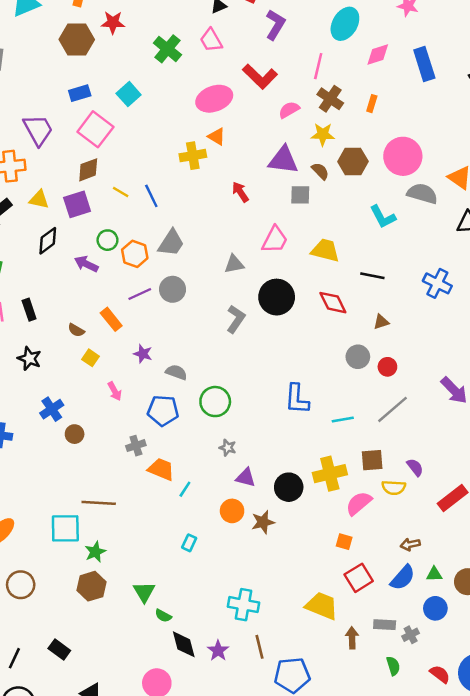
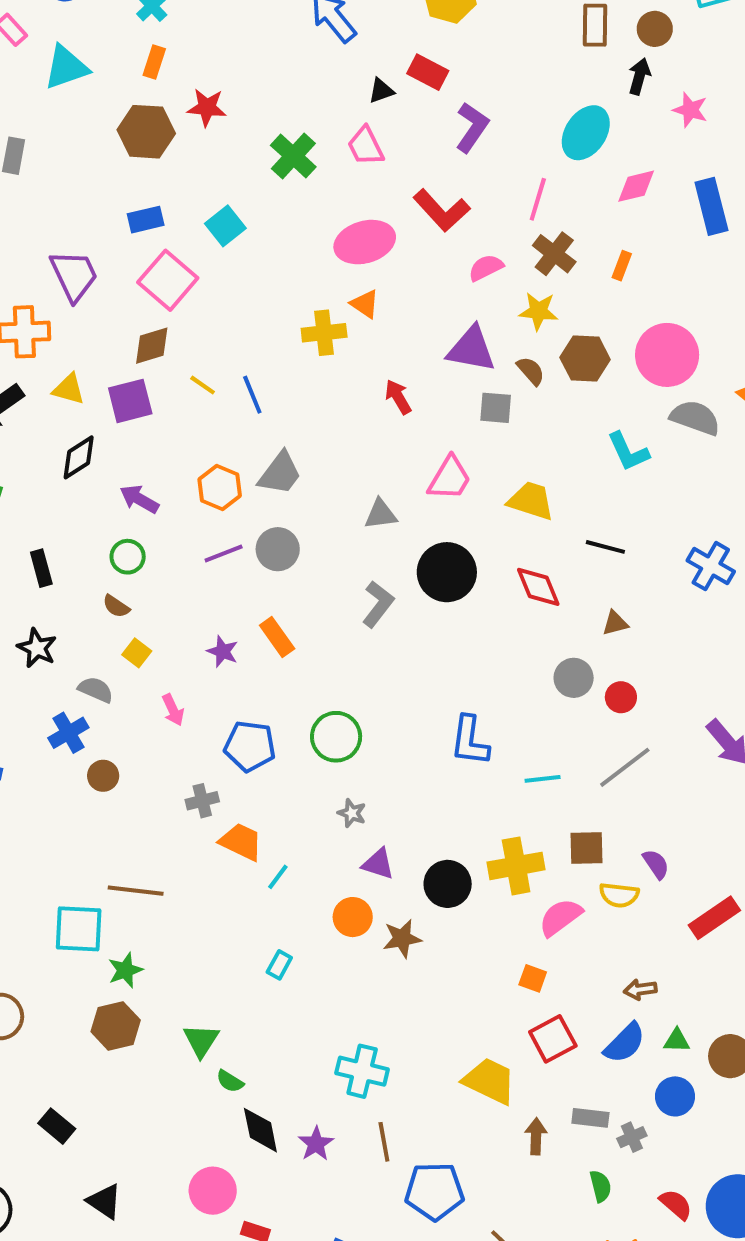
green circle: (107, 240) -> (128, 557), moved
orange rectangle: (111, 319) -> (277, 637), moved
gray semicircle: (176, 372) -> (96, 690), moved

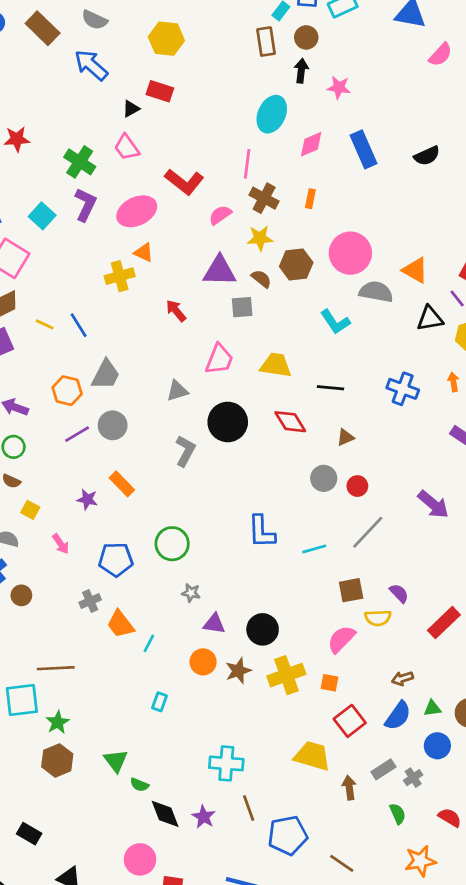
purple L-shape: (472, 127) -> (85, 205), moved
orange trapezoid: (241, 842) -> (120, 624), turned -144
yellow cross: (516, 866) -> (286, 675), moved
gray rectangle: (590, 1118) -> (383, 769), turned -30

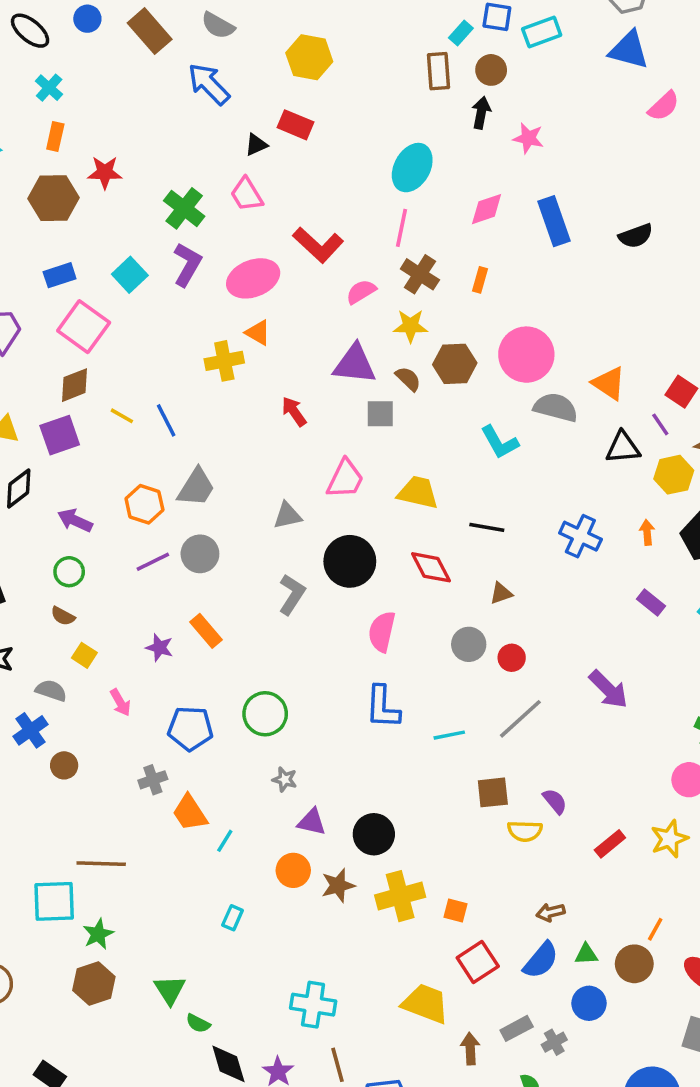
cyan ellipse: (272, 114) -> (412, 168), moved
red rectangle: (444, 623) -> (610, 844), size x0.7
pink semicircle: (341, 639) -> (382, 632), moved, turned -36

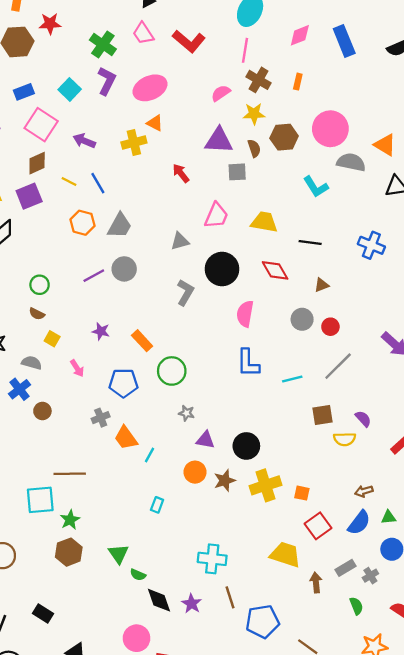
red L-shape: (318, 245) -> (189, 41), moved
brown semicircle: (408, 379) -> (254, 148), turned 30
orange hexagon: (144, 504) -> (82, 223), moved
purple arrow: (75, 520) -> (84, 141), moved
orange rectangle: (206, 631) -> (142, 341), moved

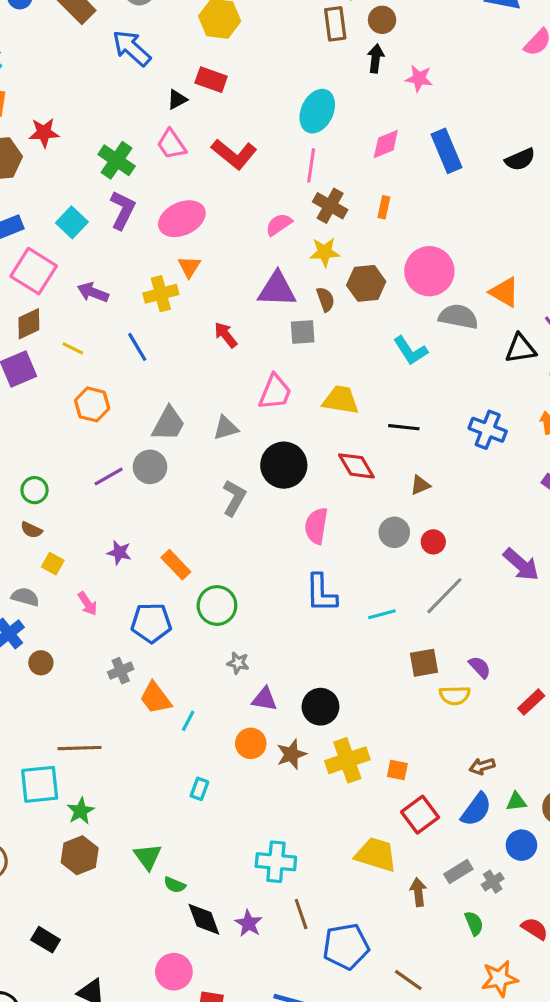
orange triangle: (155, 123) -> (189, 267), turned 36
blue line: (98, 183) -> (137, 347), moved
gray trapezoid: (120, 226) -> (168, 424), moved

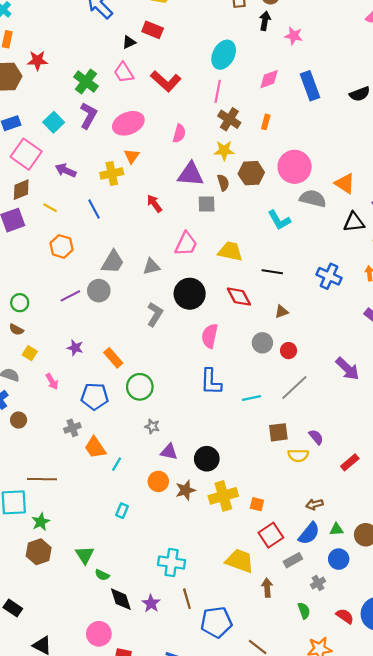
pink semicircle: (279, 224) -> (179, 134), moved, turned 138
gray rectangle: (458, 872) -> (293, 560), moved

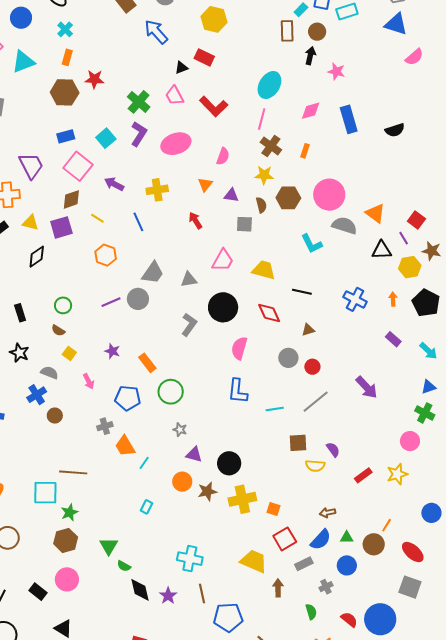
orange triangle: (132, 156) -> (205, 184), moved
purple triangle: (191, 174) -> (231, 195), size x0.6
pink circle: (99, 634) -> (67, 579), moved

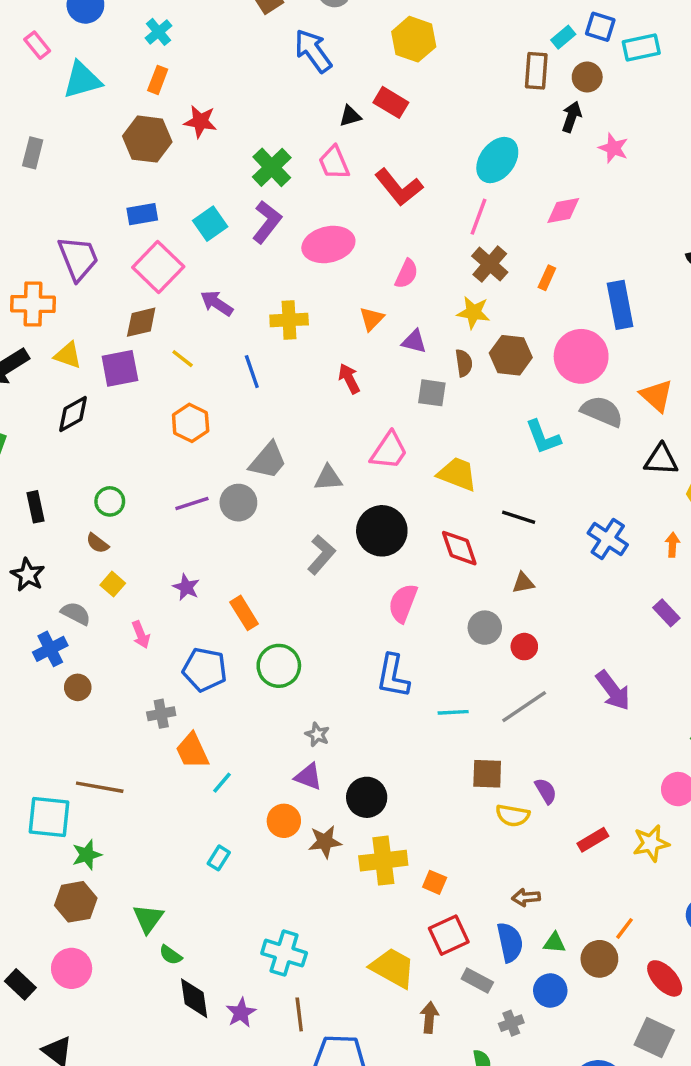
blue rectangle: (349, 119) -> (620, 305), moved
gray star: (180, 430) -> (317, 735), moved
blue semicircle: (321, 540) -> (510, 942), turned -60
gray rectangle: (304, 564) -> (477, 981), turned 48

